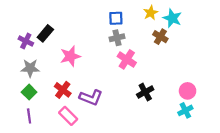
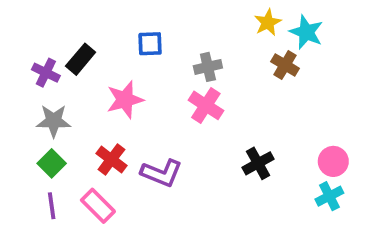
blue square: (116, 18) -> (150, 44), moved
pink cross: (127, 59) -> (206, 105), moved
pink rectangle: (68, 116) -> (98, 206), moved

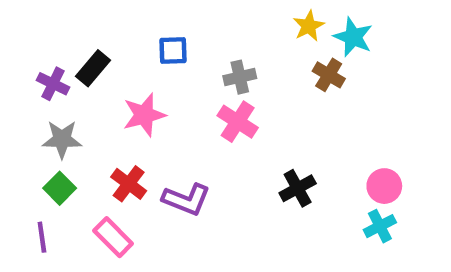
purple line: (52, 206) -> (42, 237), moved

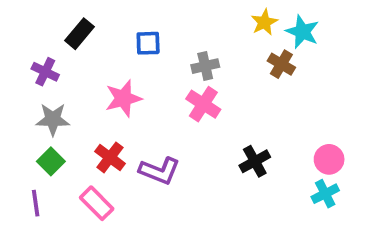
black rectangle: (93, 68) -> (80, 34), moved

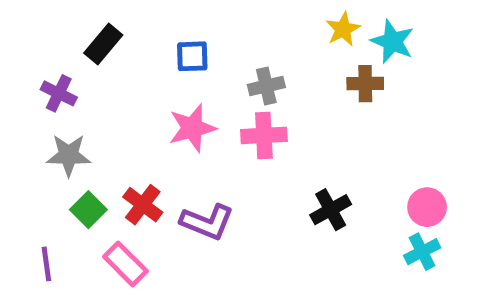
brown cross: (281, 64) -> (365, 84), turned -32
pink star: (123, 98) -> (192, 128), moved
pink cross: (203, 104) -> (264, 135), turned -36
green square: (51, 161) -> (88, 210), moved

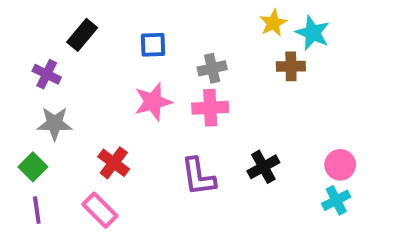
green square: (88, 210) -> (33, 167), moved
purple L-shape: (207, 222) -> (198, 177), moved, turned 60

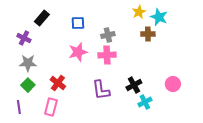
green square: (33, 167) -> (28, 85), moved
cyan cross: (336, 200) -> (145, 102), moved
pink rectangle: (100, 210) -> (51, 107), turned 60

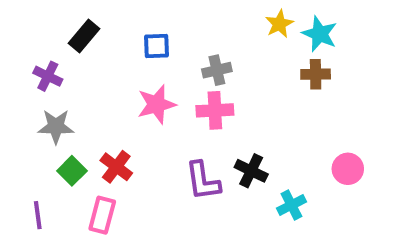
brown cross: (148, 34) -> (316, 74), moved
green square: (28, 85) -> (72, 171), moved
black cross: (134, 85) -> (251, 171), moved, turned -35

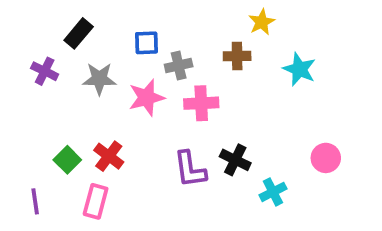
cyan star: (320, 34) -> (299, 69), moved
gray cross: (217, 70) -> (179, 65), moved
brown cross: (316, 74) -> (237, 56), moved
gray star: (56, 127) -> (99, 79), moved

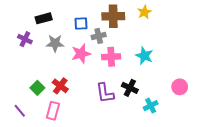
black rectangle: (79, 33) -> (44, 18), turned 35
brown cross: (237, 56) -> (113, 16), moved, size x1.5
cyan star: (299, 69) -> (144, 56), moved
purple line: (35, 201) -> (20, 111), turned -32

